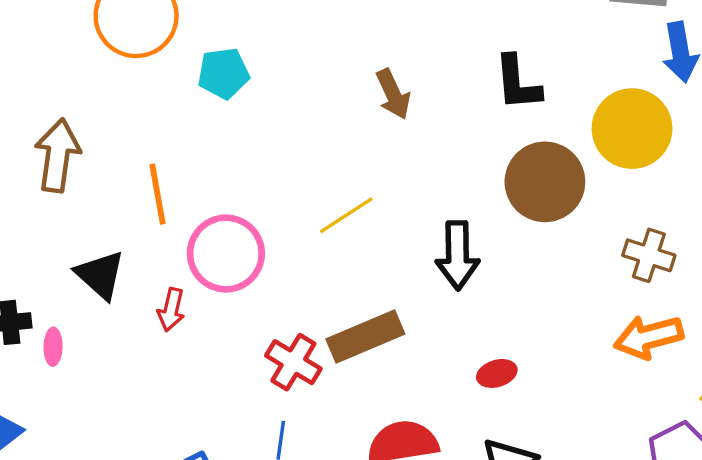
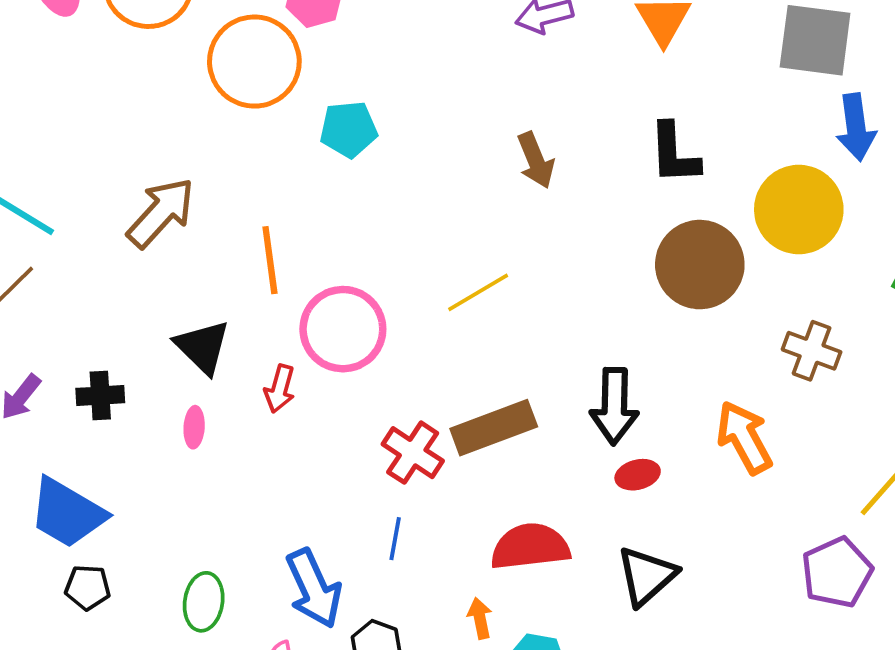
brown arrow: (58, 155) -> (161, 213), turned 32
black arrow: (457, 255) -> (614, 406), moved
orange arrow: (649, 337) -> (744, 437), moved, turned 74
pink ellipse: (53, 347) -> (194, 427), moved

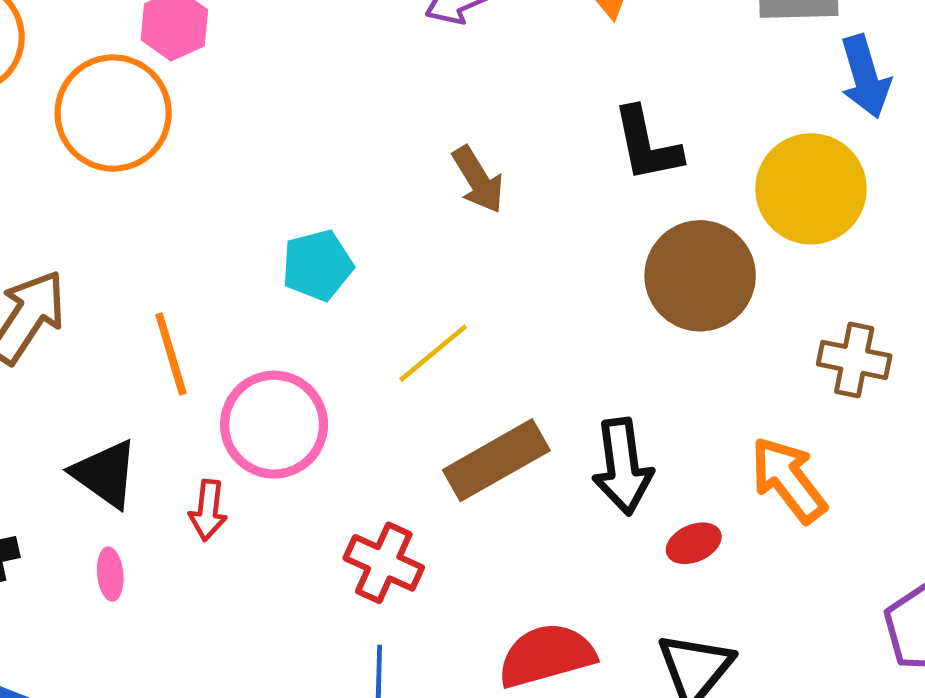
cyan pentagon: (349, 129) -> (317, 265), moved
brown rectangle: (494, 428) -> (496, 460), moved
red ellipse: (638, 475) -> (694, 543), moved

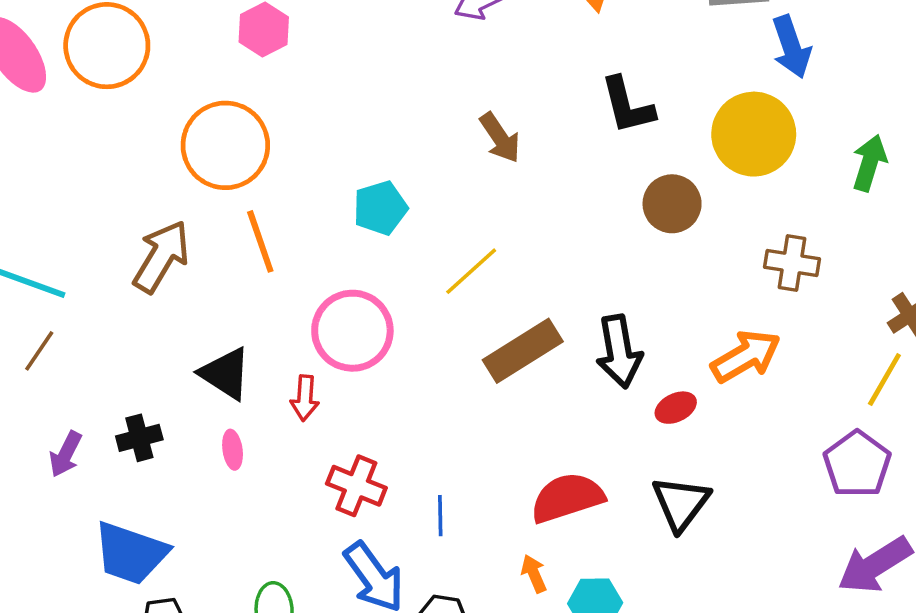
orange circle: (113, 113) -> (225, 145), moved
brown circle: (700, 276) -> (672, 204), size x0.7
orange line: (171, 354) -> (260, 241), moved
orange arrow: (788, 480) -> (746, 356), turned 100
red cross: (384, 563) -> (356, 486), moved

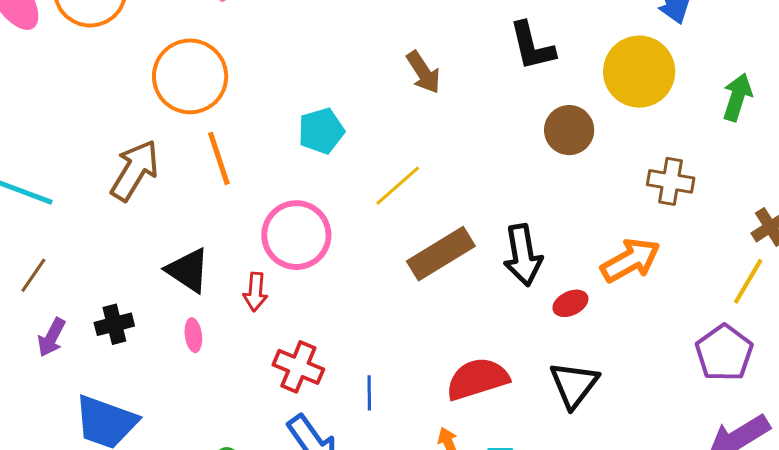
brown line: (39, 351) -> (33, 275), moved

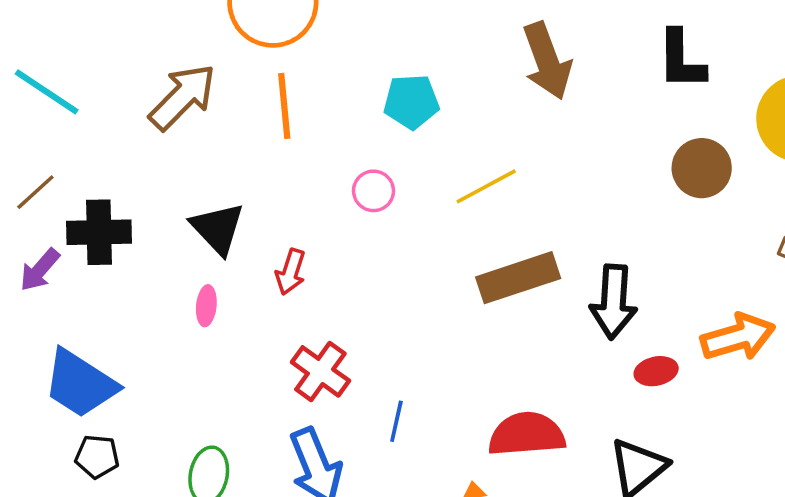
brown arrow: (423, 72) -> (547, 61), size x1.4
pink circle: (296, 235) -> (374, 191), moved, size x0.5
black cross: (114, 324) -> (99, 232), moved, size x1.4

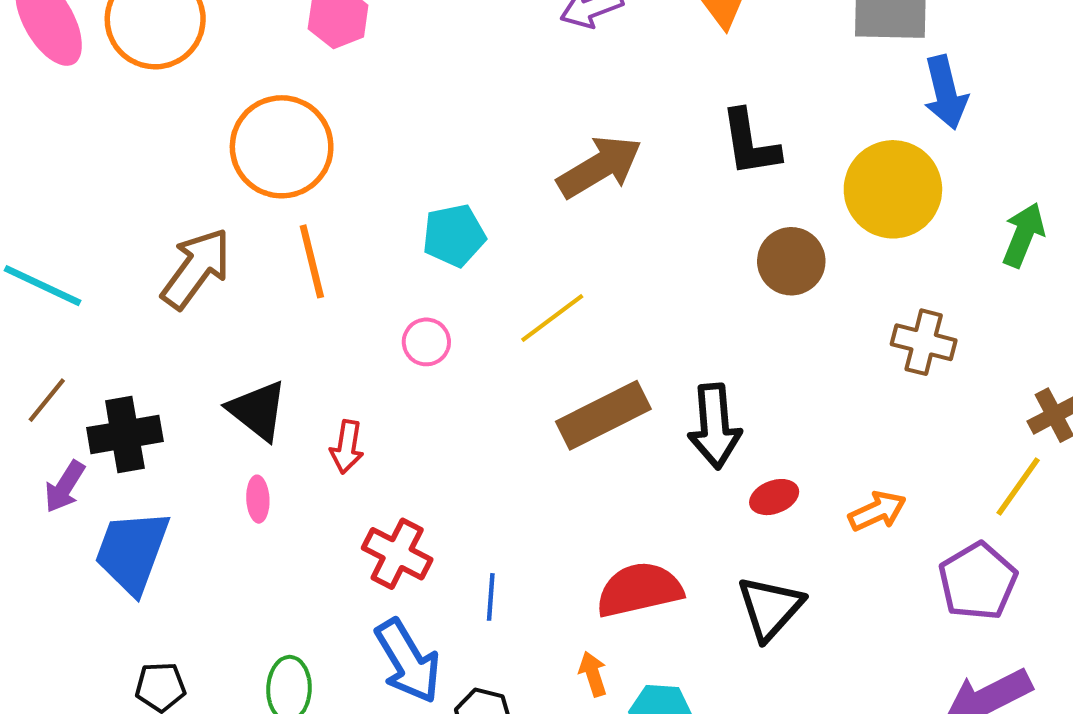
brown arrow: (547, 61) -> (600, 167), turned -92
orange arrow: (738, 337) -> (877, 511), moved, size x0.7
blue trapezoid: (80, 384) -> (132, 552), moved, turned 86

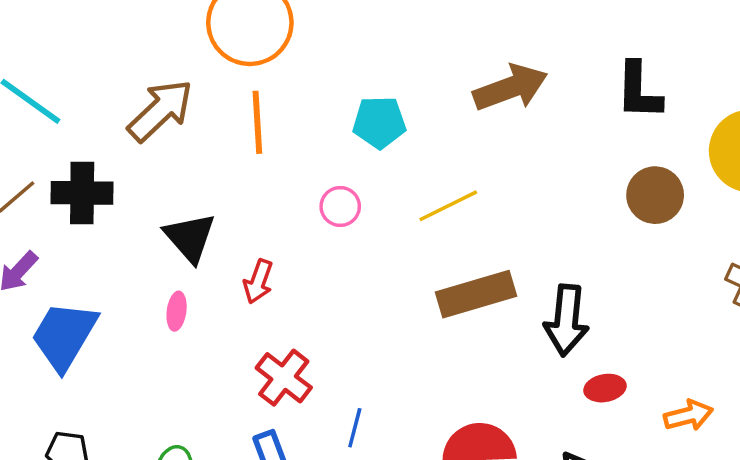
black cross: (125, 435) -> (82, 193), moved

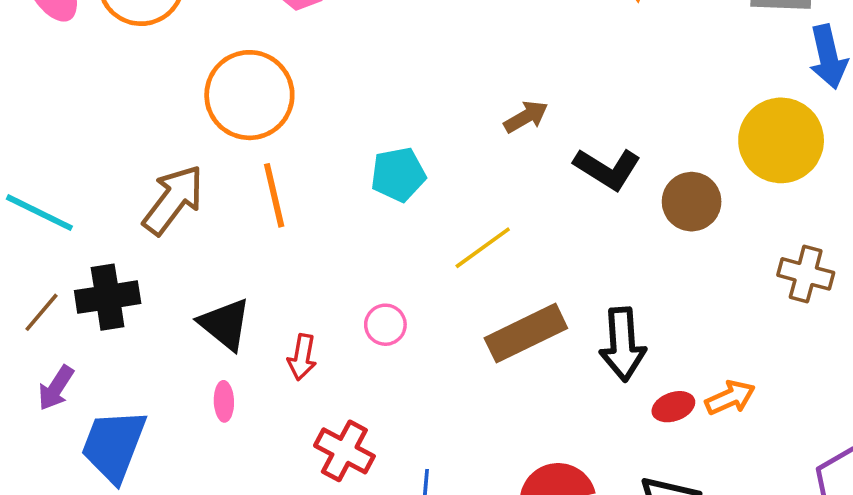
brown arrow: (510, 88) -> (526, 117), size x0.6
black L-shape: (639, 91) -> (607, 169), moved, turned -50
pink circle: (340, 206) -> (385, 325), moved
orange arrow: (688, 415) -> (730, 398), moved

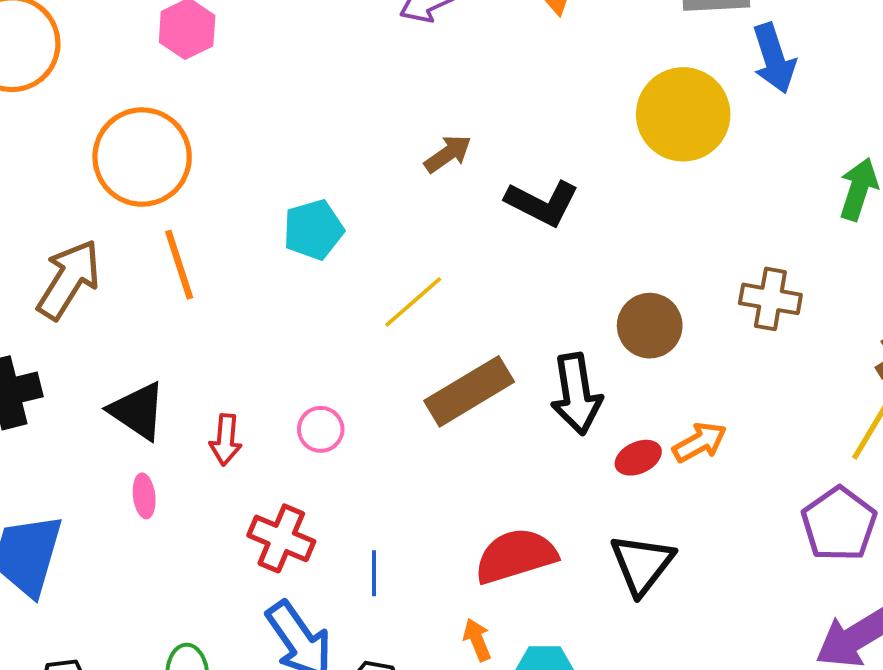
yellow circle: (781, 140) -> (683, 114), moved
brown circle: (692, 202) -> (650, 326), moved
pink circle: (385, 325) -> (321, 429), moved

